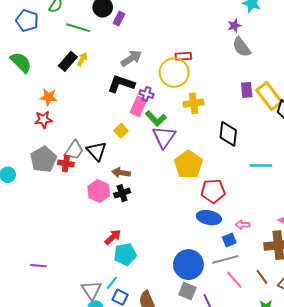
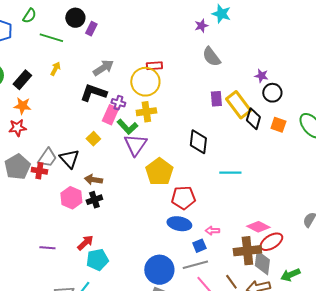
purple star: (234, 26) -> (201, 26), moved
black rectangle: (68, 61) -> (22, 80), moved
yellow cross: (194, 103) -> (146, 112), moved
purple line: (38, 266) -> (47, 248), moved

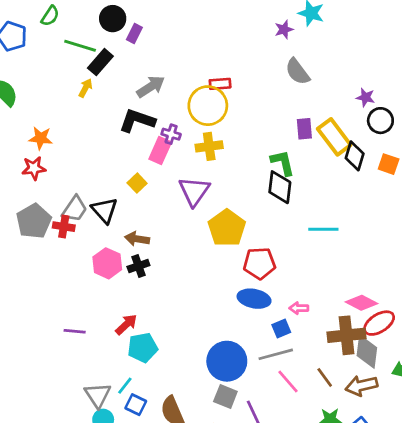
black rectangle: (22, 80) -> (100, 62), moved
green L-shape: (127, 127) -> (283, 163), moved, turned -150

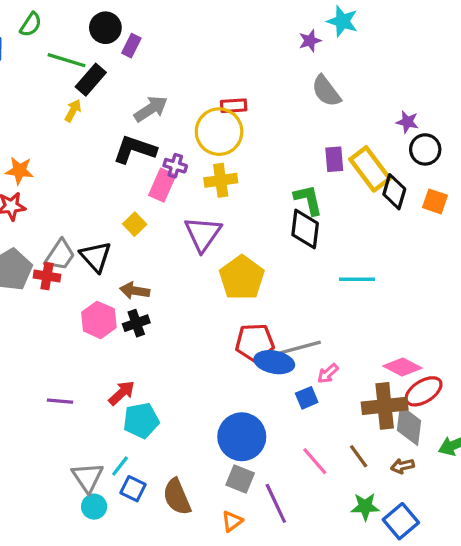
red pentagon: (259, 263) -> (255, 343), moved
pink arrow: (299, 308) -> (328, 373), turned -42
gray line: (276, 354) -> (300, 347), moved
brown arrow: (361, 386) -> (402, 466), size x0.6

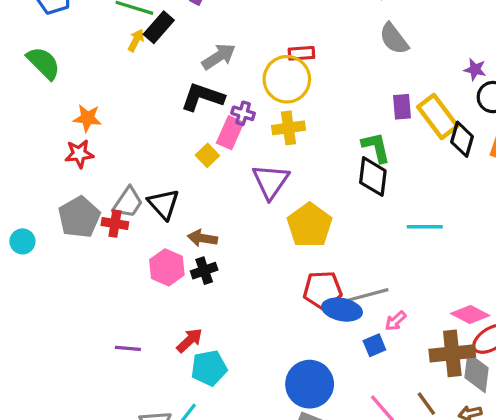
yellow arrow: (73, 111) -> (136, 40), moved
yellow square: (135, 224) -> (207, 155), moved

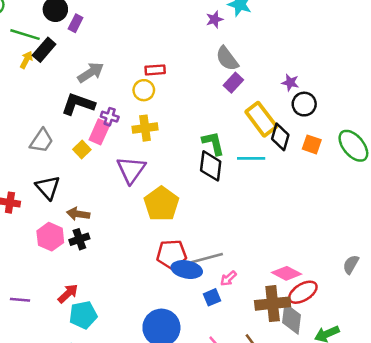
yellow circle: (287, 79) -> (144, 90), size x0.6
purple rectangle: (402, 107) -> (233, 83), moved, turned 48
gray trapezoid: (128, 202) -> (41, 141), moved
cyan line: (425, 227) -> (251, 158), moved

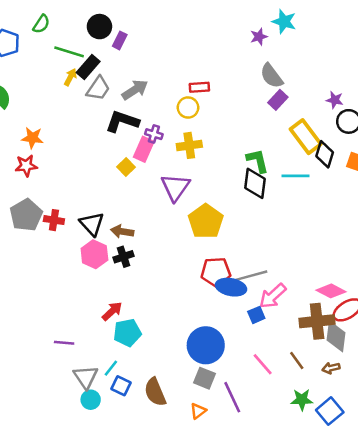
gray trapezoid: (41, 141) -> (98, 89), moved
black triangle: (48, 187) -> (92, 224), moved
pink arrow: (228, 278) -> (273, 296), size x1.6
purple line: (20, 300) -> (64, 343), moved

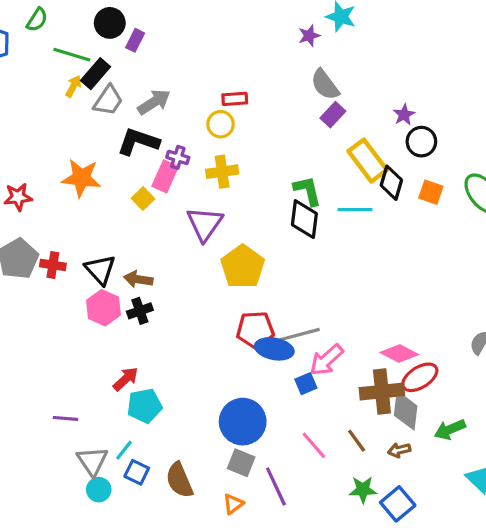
purple star: (335, 100) -> (404, 115), turned 30
orange star: (32, 138) -> (81, 178), moved, size x1.4

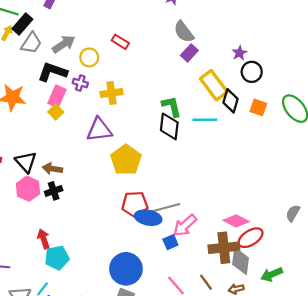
red rectangle: (235, 99) -> (120, 42), turned 36
yellow circle: (221, 124) -> (89, 57), moved
pink rectangle: (165, 176) -> (57, 96), moved
purple triangle: (205, 224) -> (99, 130), turned 48
red arrow: (126, 379) -> (44, 239), turned -66

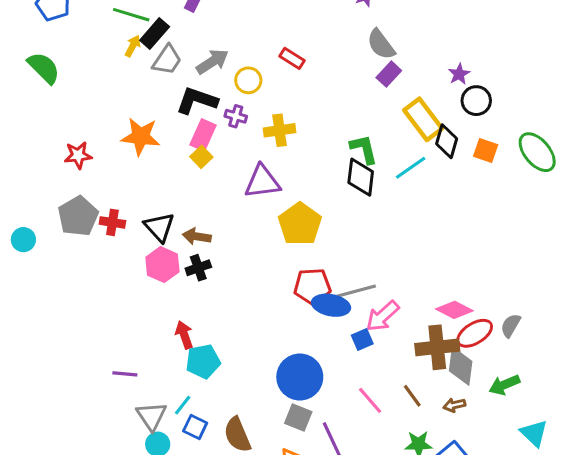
cyan line: (205, 120) -> (411, 168), turned -35
gray semicircle: (293, 213) -> (511, 325), moved

